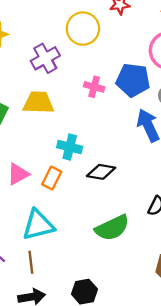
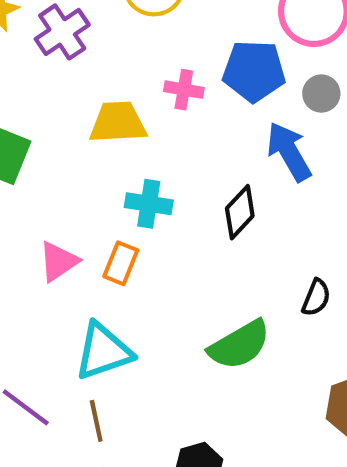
purple cross: (45, 58) -> (62, 32), moved
yellow trapezoid: (38, 103) -> (118, 122), moved
black diamond: (101, 172) -> (240, 212), moved, turned -52

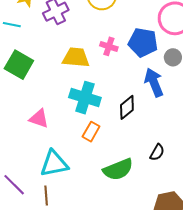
cyan cross: (149, 204) -> (85, 98), size x1.4
pink triangle: (58, 261) -> (39, 119), turned 45
orange rectangle: (121, 263) -> (91, 132), moved

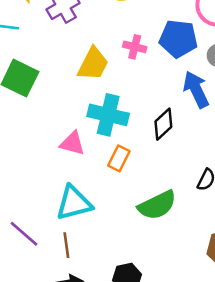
yellow trapezoid: (76, 58) -> (93, 64), turned 116
pink triangle: (39, 119) -> (72, 143), moved

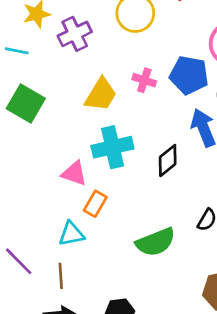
cyan cross: (108, 115) -> (112, 147), turned -30
orange rectangle: (119, 158) -> (95, 204), moved
cyan triangle: (74, 203) -> (71, 234), size x0.7

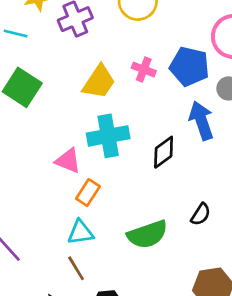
cyan triangle: (71, 234) -> (81, 232), moved
brown line: (61, 276) -> (76, 268), moved, turned -30

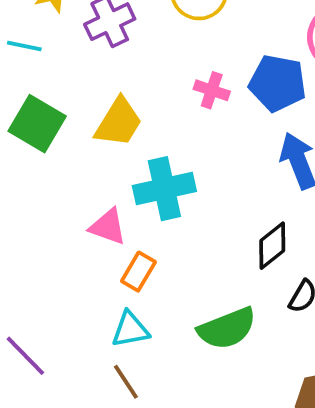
yellow trapezoid: (99, 82) -> (118, 122), moved
black diamond: (164, 152) -> (272, 246), moved

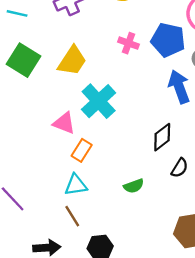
cyan cross: (164, 189) -> (99, 101), turned -32
green semicircle: (227, 328) -> (134, 186), size x0.6

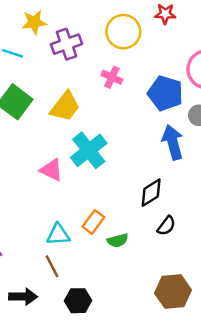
pink cross: (128, 43) -> (112, 77), moved
orange rectangle: (82, 150) -> (93, 222), moved

